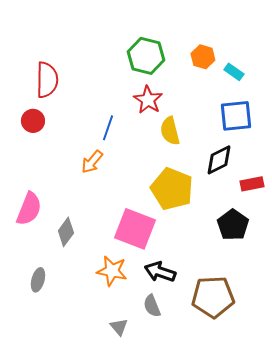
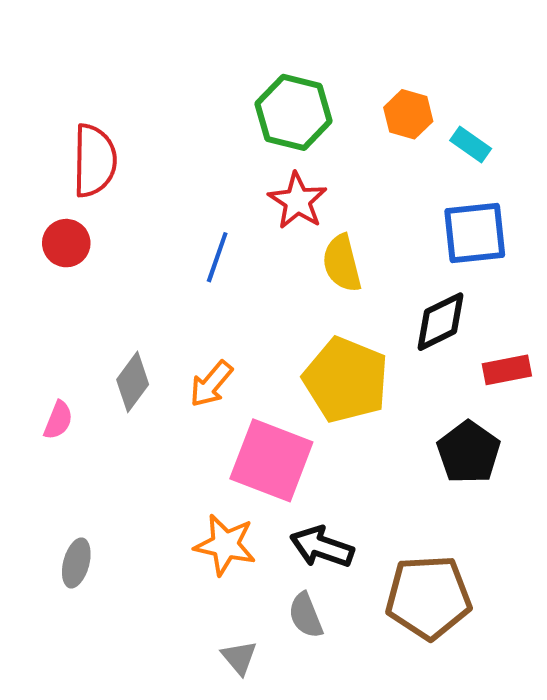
orange arrow: (92, 162) -> (211, 384), moved
pink semicircle: (29, 209) -> (58, 420), size x0.6
gray diamond: (66, 232) -> (133, 382), moved

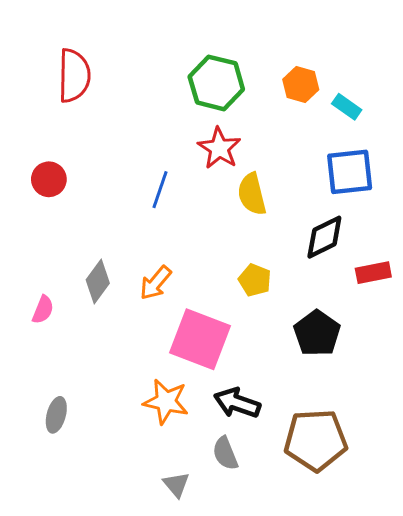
red semicircle: (94, 161) -> (74, 76), moved
yellow pentagon: (346, 380) -> (255, 280), size x0.5
black pentagon: (469, 452) -> (317, 333), moved

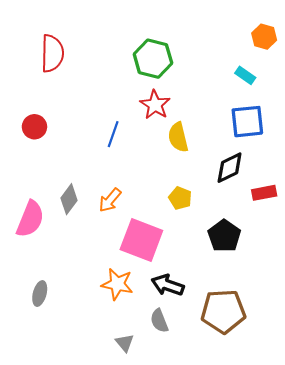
orange hexagon: (301, 84) -> (264, 37), moved
pink semicircle: (43, 310) -> (30, 219), size x1.8

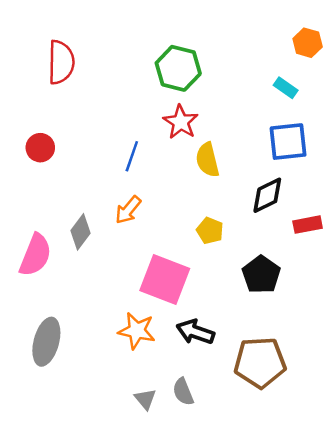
orange arrow: (110, 200) -> (128, 210), moved
gray ellipse: (40, 294) -> (46, 342), size x1.6
gray semicircle: (159, 321) -> (183, 392), moved

